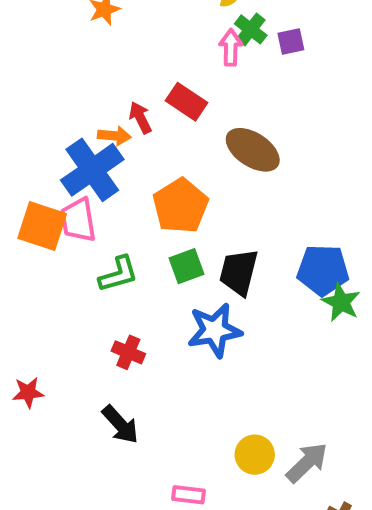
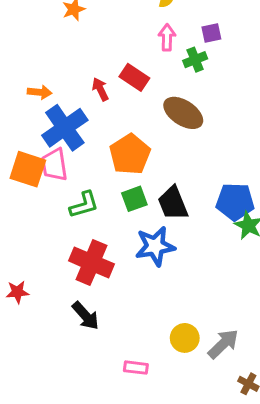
green cross: (251, 29) -> (195, 60), moved, turned 30
orange arrow: (114, 136) -> (40, 92), moved
black trapezoid: (239, 272) -> (173, 203), turned -36
red cross: (128, 352) -> (91, 262), size x1.8

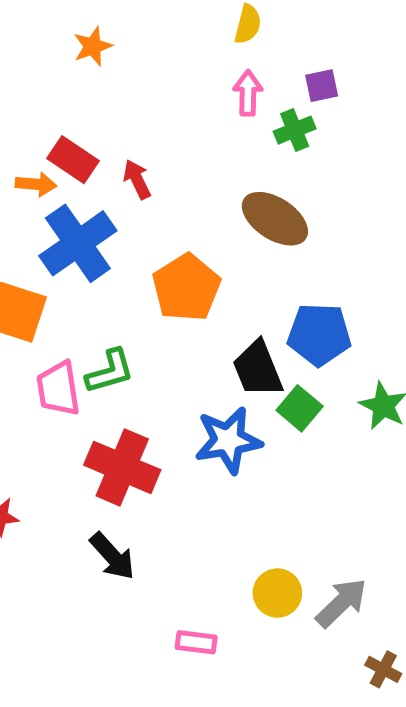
red rectangle: (134, 77) -> (73, 160), moved
pink trapezoid: (54, 165) -> (58, 389), moved
green square: (134, 199) -> (300, 408), moved, turned -30
blue pentagon: (235, 202) -> (319, 334), moved

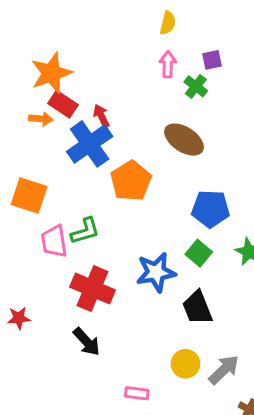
orange star: (93, 46) -> (51, 73), moved, size x1.8
green cross: (295, 130) -> (196, 86), turned -30
blue cross: (78, 243) -> (90, 144), moved
black trapezoid: (258, 369) -> (197, 308), moved

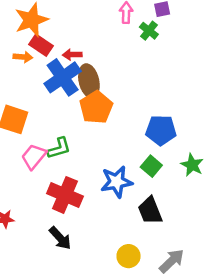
red arrow: (101, 116) -> (72, 55), turned -66
brown ellipse: (184, 140) -> (89, 81), moved, turned 44
pink trapezoid: (54, 241) -> (34, 157), turned 48
yellow circle: (185, 364) -> (129, 256), moved

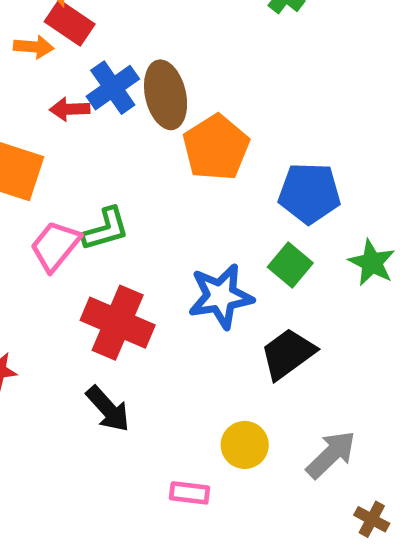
red arrow: (72, 55) -> (70, 109), moved
blue cross: (63, 77) -> (113, 88), size x0.7
orange pentagon: (96, 107) -> (216, 148), moved
black trapezoid: (150, 211) -> (288, 354), turned 76

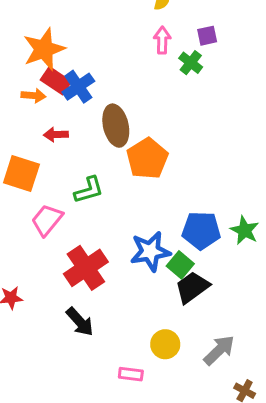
blue cross: (113, 88) -> (78, 87), moved
blue pentagon: (309, 193) -> (201, 230), moved
green L-shape: (106, 229) -> (89, 190), moved
green square: (290, 265) -> (180, 265), moved
red cross: (118, 323) -> (86, 268), turned 33

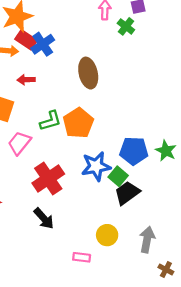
brown ellipse: (116, 126) -> (88, 73), moved
orange pentagon: (147, 159) -> (78, 123), moved
gray arrow: (219, 350) -> (147, 240), turned -35

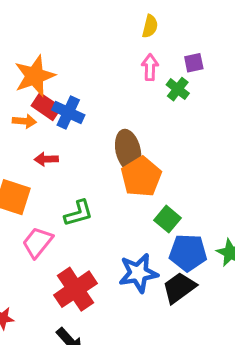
blue cross: (43, 44) -> (68, 112), turned -30
orange pentagon: (78, 123) -> (141, 177), moved
green square: (118, 176) -> (168, 219), moved
black trapezoid: (127, 193) -> (179, 288), moved

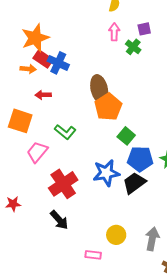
green L-shape: (78, 213) -> (65, 132), turned 55

